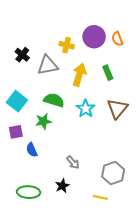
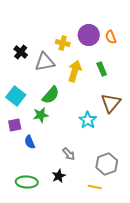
green semicircle: (54, 100) -> (51, 95), turned 114
cyan star: (86, 109) -> (88, 120), moved

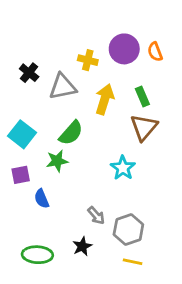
brown triangle: (111, 103) -> (144, 127), moved
gray hexagon: (107, 164) -> (128, 229), moved

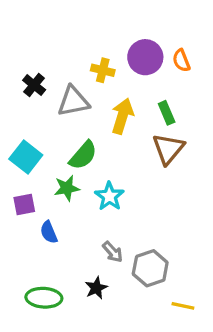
cyan star: (123, 168) -> (109, 196), moved
yellow line: (133, 262) -> (183, 306), moved

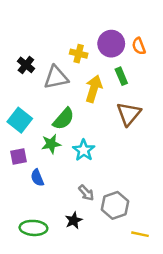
green rectangle: (167, 113) -> (121, 76), moved

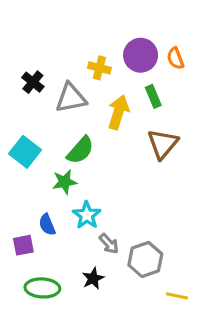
cyan star: (84, 150) -> (87, 215), moved
purple square: (18, 156) -> (23, 245), moved

